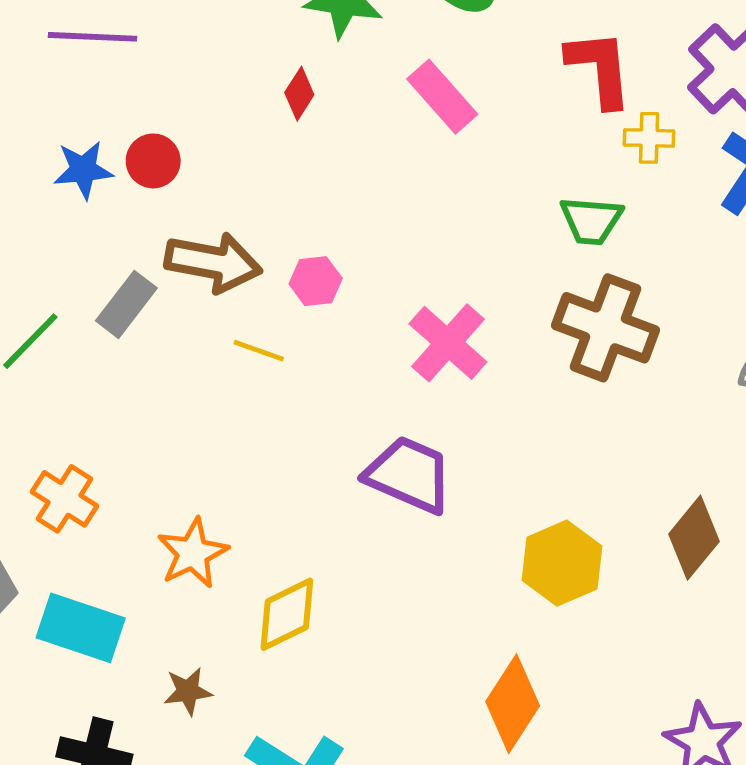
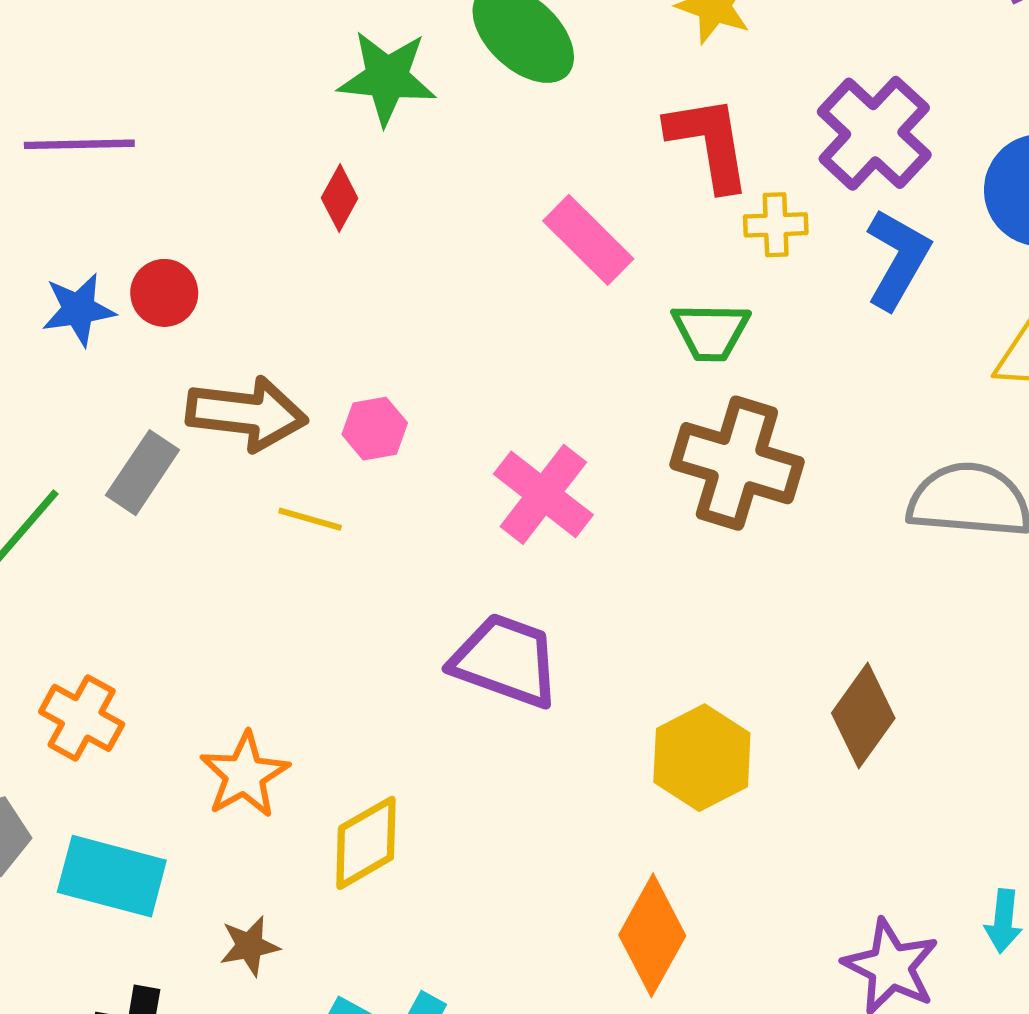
pink rectangle: (442, 97) -> (588, 240), moved

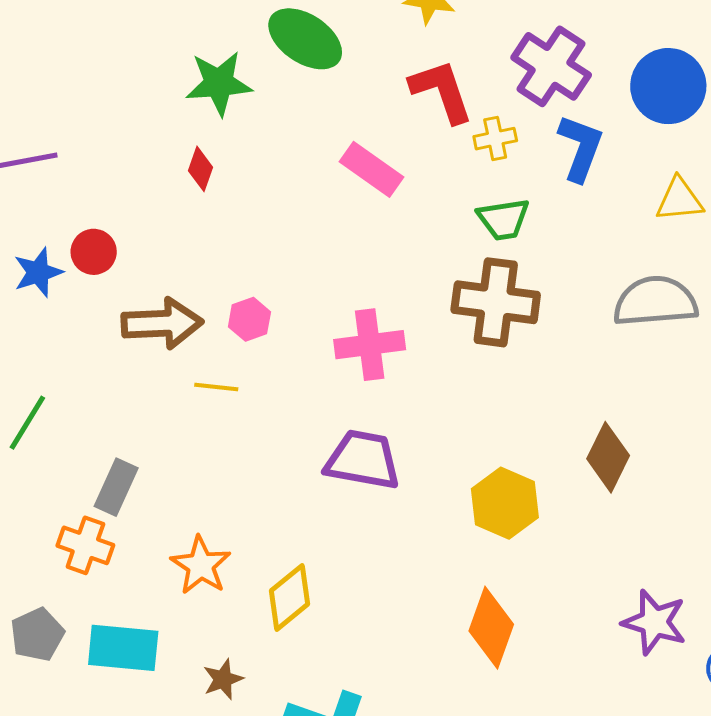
green trapezoid: (711, 332) -> (503, 219), moved
gray rectangle: (143, 473) -> (116, 487), moved
pink cross: (543, 494) -> (370, 345), turned -36

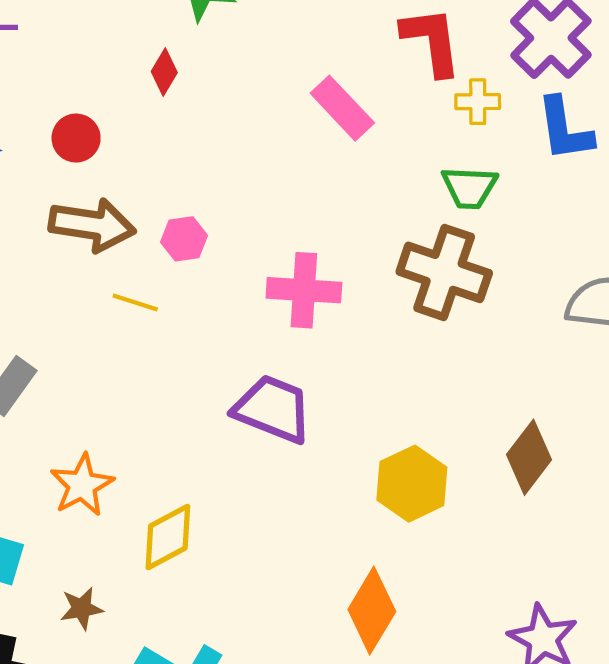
blue L-shape: (581, 148) -> (565, 129), turned 140
red circle: (94, 252) -> (76, 138), moved

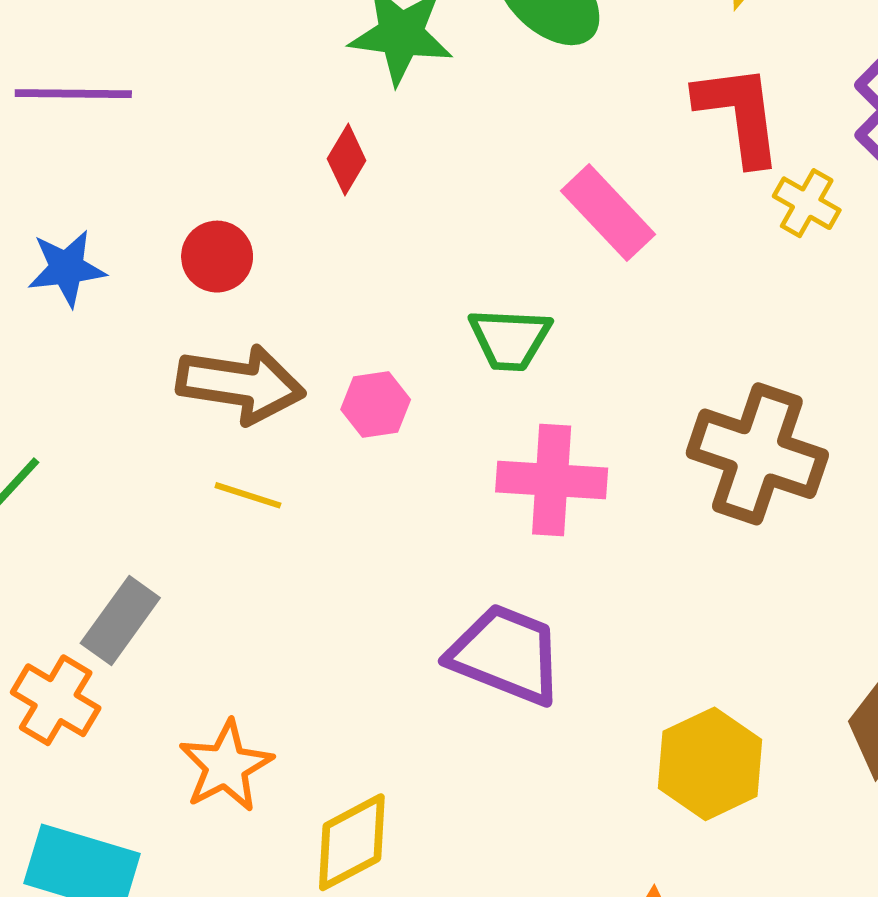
yellow cross: (478, 102) -> (807, 203), turned 30
green trapezoid: (469, 187) -> (510, 339), moved
yellow line: (135, 302) -> (248, 495), moved

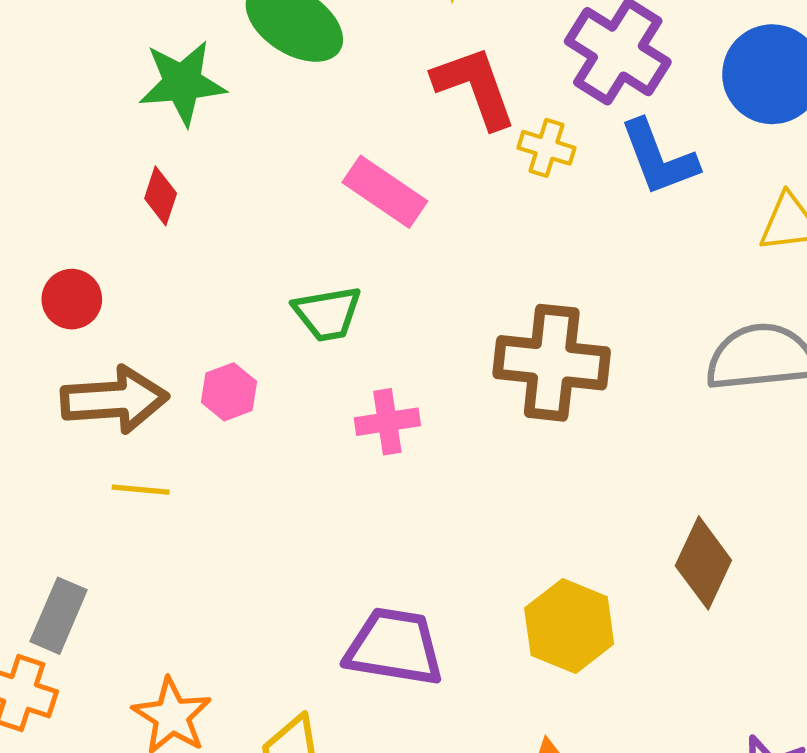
pink cross: (552, 480) -> (387, 422), size x0.7
purple trapezoid: (506, 654) -> (394, 647), moved

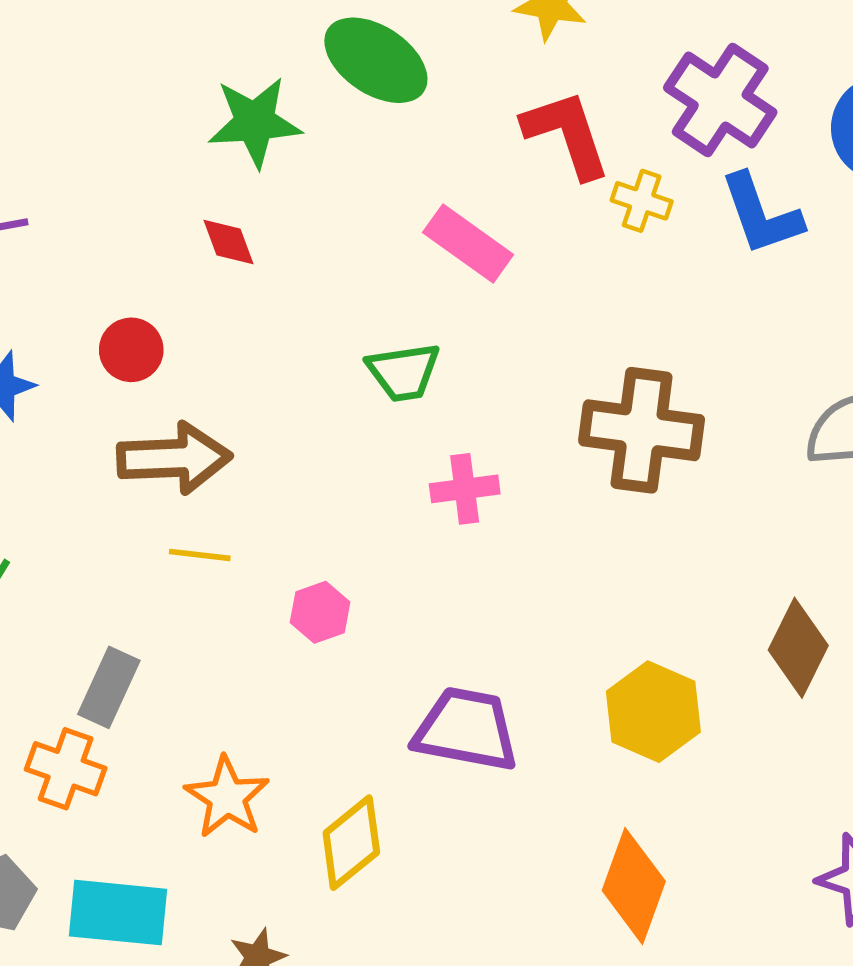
red diamond: (161, 196) -> (229, 242), turned -40
pink hexagon: (229, 392) -> (320, 612), moved

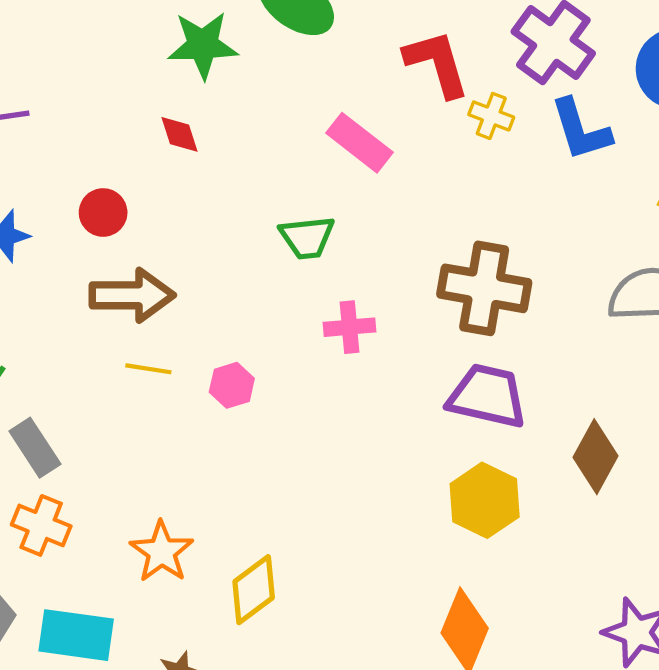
pink hexagon: (320, 612) -> (232, 385), moved
gray rectangle: (109, 687) -> (35, 448), moved, turned -60
purple trapezoid: (466, 729) -> (487, 396), moved

